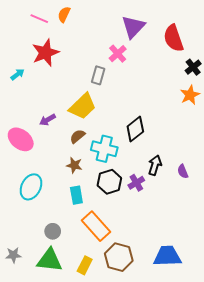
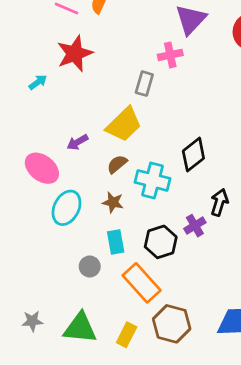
pink cross: (118, 54) -> (170, 55), turned 30
black hexagon: (109, 182) -> (161, 242), moved
cyan ellipse: (31, 187) -> (66, 208), moved
gray circle: (53, 231) -> (90, 266), moved

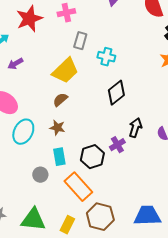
pink cross: (170, 55) -> (66, 13), moved
purple arrow: (77, 142) -> (15, 64), moved
cyan cross: (153, 180) -> (106, 57), moved, size x0.7

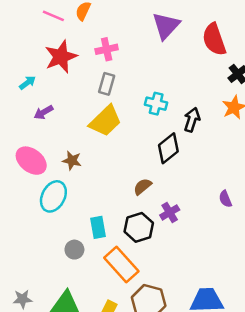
gray rectangle: (80, 41) -> (107, 84), moved
brown semicircle: (60, 100) -> (142, 187), moved
brown star: (57, 128) -> (72, 161), moved
black arrow: (135, 128) -> (192, 120), moved

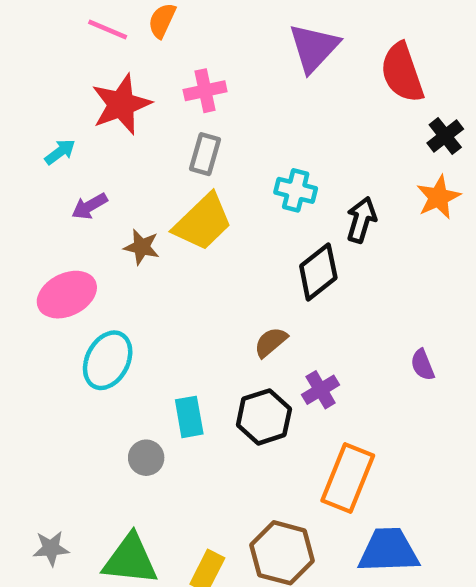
pink ellipse: (31, 161) -> (67, 295), turned -64
brown star: (72, 161) -> (142, 247), moved
orange rectangle: (121, 264) -> (348, 478), moved, turned 64

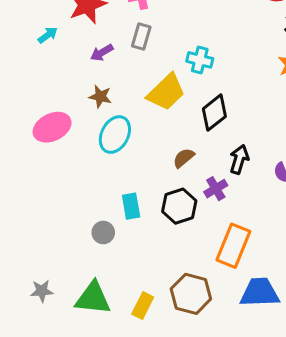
purple arrow: (90, 206) -> (102, 53), moved
black arrow: (361, 220) -> (239, 159), moved
yellow trapezoid: (203, 222) -> (166, 92), moved
cyan ellipse: (108, 360) -> (115, 135), moved

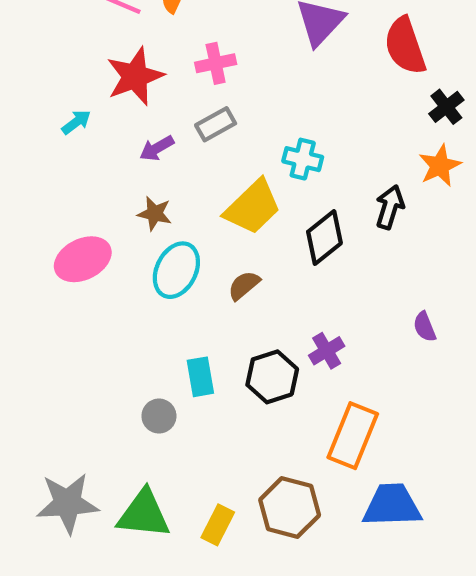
gray rectangle: (141, 37) -> (216, 124), turned 45
brown semicircle: (184, 158) -> (244, 285), moved
black arrow: (239, 159) -> (390, 207), moved
gray star: (42, 291) -> (68, 503), size x1.8

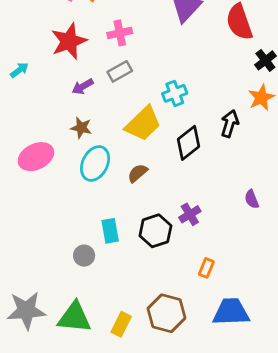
cyan arrow: (76, 122) -> (19, 70), moved
cyan cross: (303, 159) -> (175, 93), turned -35
orange rectangle: (353, 436) -> (206, 268), size x0.5

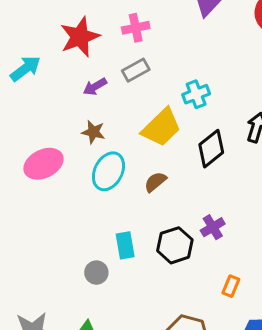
cyan arrow: (19, 70) -> (25, 69), size x1.5

